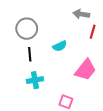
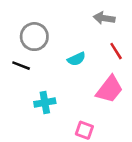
red line: (93, 32) -> (116, 51), moved, turned -48
black line: (30, 54) -> (21, 66), moved, turned -64

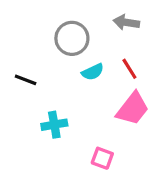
gray circle: (34, 37) -> (72, 38), moved
red line: (116, 51) -> (129, 69), moved

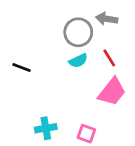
gray circle: (72, 38) -> (78, 32), moved
cyan cross: (54, 125) -> (46, 128), moved

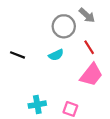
gray arrow: (107, 19) -> (87, 15), turned -147
cyan semicircle: (78, 61) -> (56, 55), moved

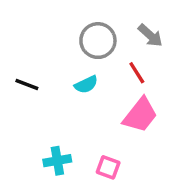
gray arrow: (87, 15) -> (150, 35), moved

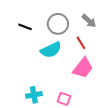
black line: (27, 85) -> (25, 27), moved
cyan semicircle: (86, 85) -> (51, 50), size x1.5

